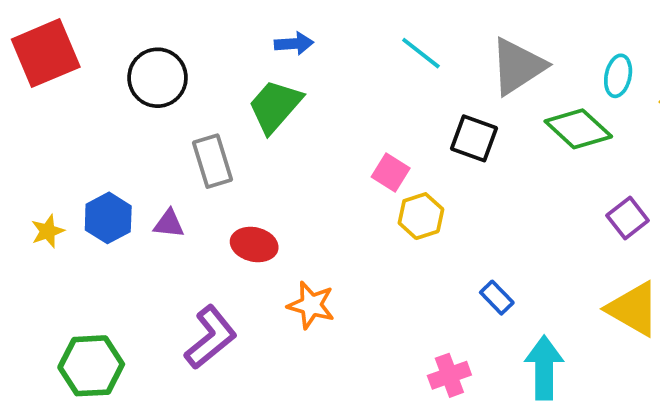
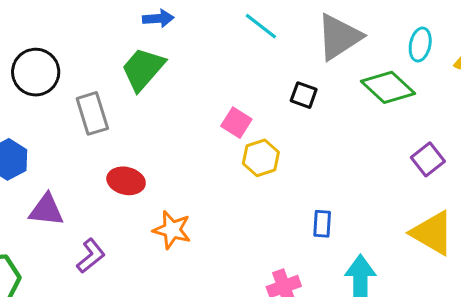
black circle: (158, 78) -> (36, 72), moved
black square: (474, 138) -> (304, 95), size x0.7
purple triangle: (169, 224) -> (46, 210), moved, size x1.4
blue rectangle: (497, 298) -> (322, 224), turned 48
purple L-shape: (211, 337) -> (91, 256), size x0.7

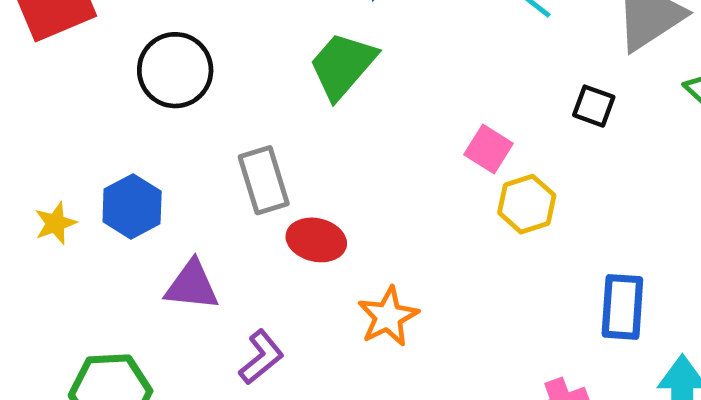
gray rectangle: (92, 113) -> (264, 180), moved
blue rectangle: (322, 224) -> (622, 307), size x1.5
orange star: (172, 230) -> (388, 317), turned 30

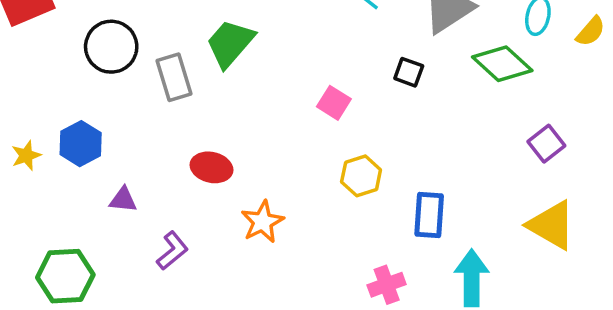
gray rectangle: (264, 180) -> (174, 77), moved
yellow hexagon: (527, 204) -> (361, 176), moved
purple triangle: (192, 285) -> (123, 200), size x0.7

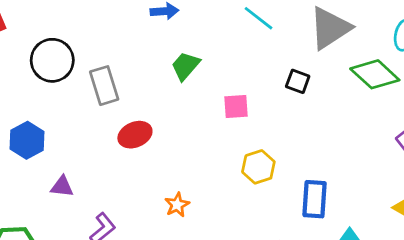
green trapezoid: (230, 43) -> (185, 66), moved, size x0.7
pink square: (334, 103) -> (236, 107), turned -36
red ellipse: (211, 167) -> (135, 135), moved, turned -36
orange star: (262, 222) -> (177, 205), size x0.7

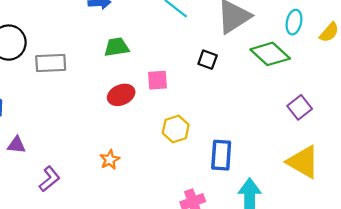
green trapezoid: (185, 66) -> (117, 47), turned 40
gray rectangle: (104, 86) -> (51, 63), turned -76
red ellipse: (135, 135) -> (121, 95), moved

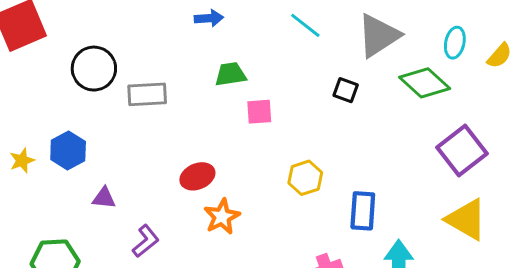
pink square: (158, 80) -> (259, 112), moved
red ellipse: (121, 95) -> (197, 176), moved
purple square: (300, 107) -> (462, 150), size x1.6
orange star: (110, 160) -> (222, 217), size x1.4

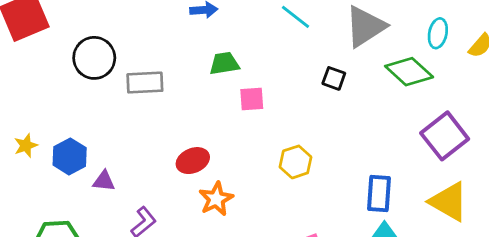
blue hexagon: (68, 150) -> (70, 156), moved
blue rectangle: (363, 211) -> (379, 193), moved

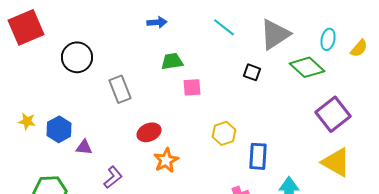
gray rectangle: (145, 83) -> (120, 89), moved, turned 72
yellow star: (26, 146) -> (27, 121), turned 30
blue rectangle: (379, 193) -> (258, 156), moved

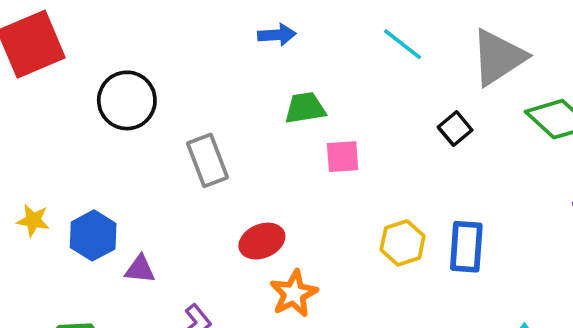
black square: (252, 72) -> (455, 129), turned 30
blue rectangle: (258, 156) -> (466, 247), moved

